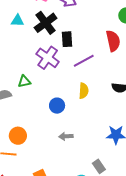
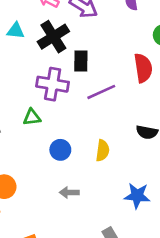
purple cross: (48, 58) -> (53, 84), turned -30
green triangle: (24, 81) -> (32, 117), moved
yellow semicircle: (84, 91) -> (103, 150), moved

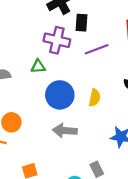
blue circle: (60, 150) -> (60, 95), size x1.6
gray arrow: (69, 192) -> (65, 131), size x1.5

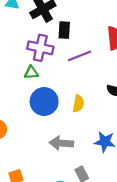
green triangle: (38, 66) -> (31, 72), moved
gray arrow: (65, 131) -> (61, 143), moved

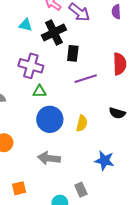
purple cross: (40, 48) -> (31, 66), moved
gray arrow: (61, 143) -> (49, 158), moved

